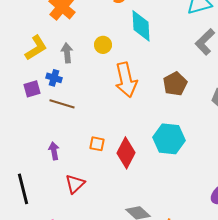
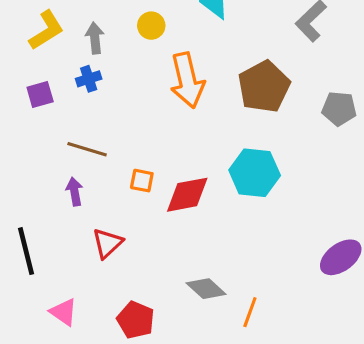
blue cross: (54, 78) -> (89, 79), moved, turned -35
brown pentagon: (175, 84) -> (264, 87), size x1.4
brown line: (62, 104) -> (87, 149), moved
red diamond: (126, 153) -> (187, 195), turned 52

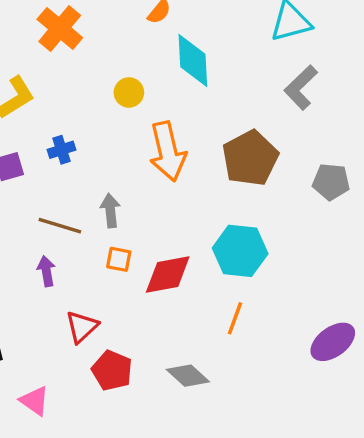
gray arrow: (95, 38) -> (110, 210), moved
orange line: (250, 312) -> (235, 318), moved
red pentagon: (136, 320) -> (112, 371), moved

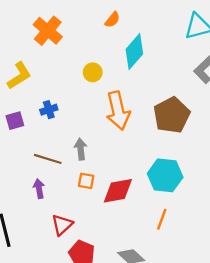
cyan diamond: (193, 60) -> (134, 52), turned 44

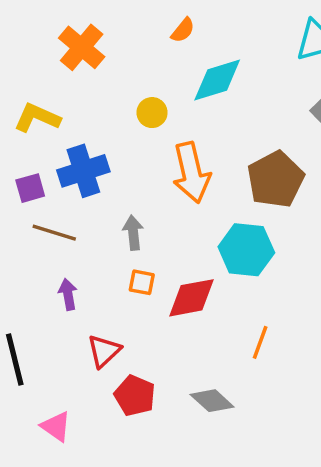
cyan diamond: (134, 52) -> (217, 80), turned 32
yellow L-shape: (19, 76) -> (37, 118), turned -124
blue cross: (49, 110) -> (83, 171), size x1.8
brown line: (48, 159) -> (54, 233), moved
cyan hexagon: (165, 175) -> (246, 250), moved

